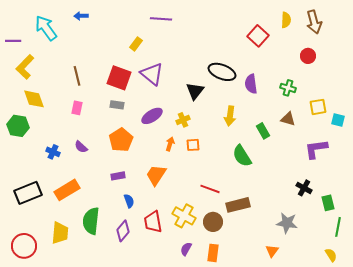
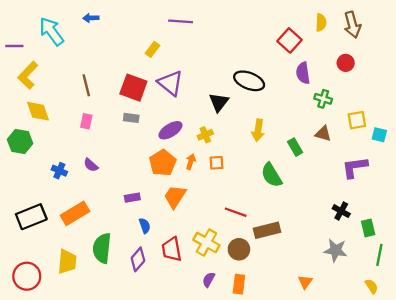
purple semicircle: (251, 84) -> (303, 73), moved
orange pentagon: (121, 140) -> (163, 163), moved
gray star: (287, 223) -> (336, 250), moved

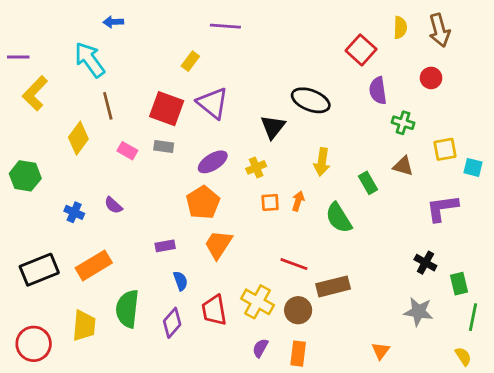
cyan arrow: (51, 31) -> (90, 60), moved
yellow diamond: (38, 111) -> (78, 138), moved, turned 55
pink rectangle: (86, 121) -> (127, 151), moved, turned -72
orange arrow: (191, 162) -> (298, 201), moved

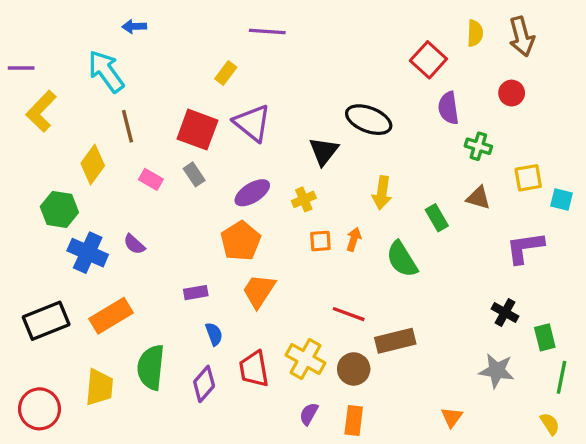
gray rectangle: (164, 146) -> (194, 174), turned 48
green hexagon: (25, 176) -> (59, 209), moved
blue cross: (74, 212) -> (88, 253), size x1.6

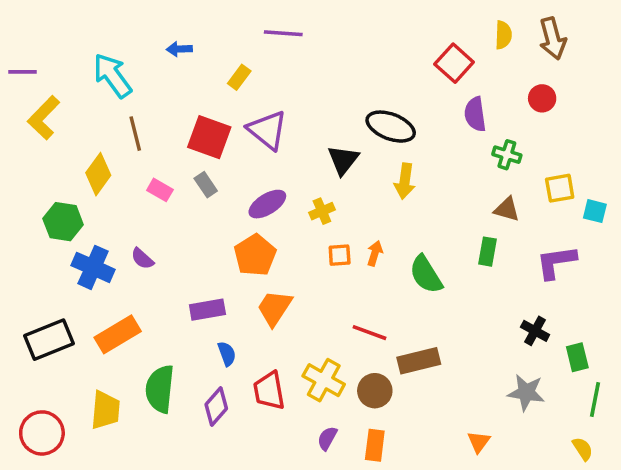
blue arrow: (134, 27) -> (179, 49), moved
yellow arrow: (382, 193) -> (405, 181), moved
green rectangle: (437, 218) -> (487, 252), moved, turned 40
purple rectangle: (196, 293) -> (207, 310), size x1.4

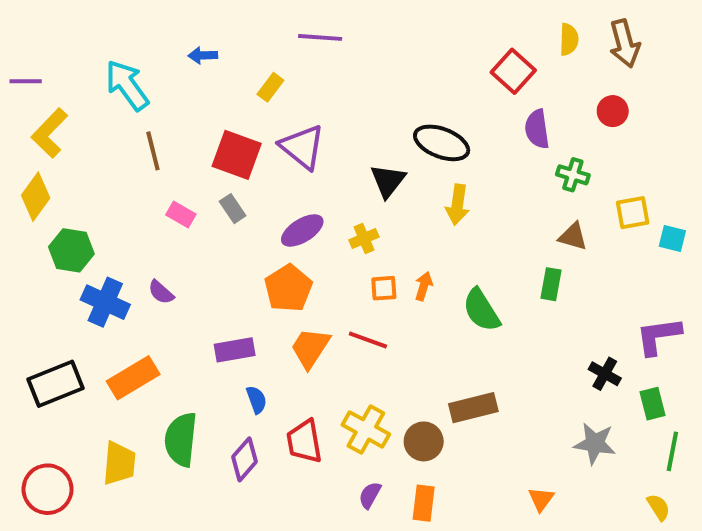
yellow diamond: (98, 174) -> (36, 197), moved
purple L-shape: (556, 262) -> (658, 336), moved
red line: (369, 333) -> (368, 340), moved

